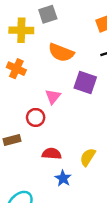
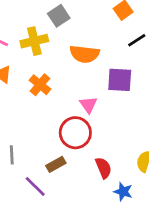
orange cross: (16, 69) -> (40, 85), turned 30
red circle: (36, 117) -> (75, 133), size x1.5
red semicircle: (52, 154) -> (103, 168), turned 78

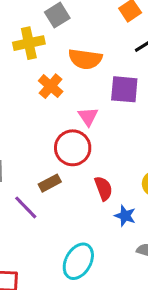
orange cross: (40, 85) -> (51, 86), moved

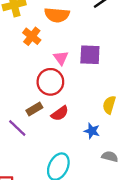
purple square: (124, 89) -> (90, 55), moved
red semicircle: (103, 188) -> (60, 113), moved, turned 78

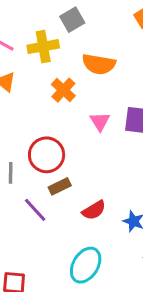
red circle: (50, 82) -> (47, 155), moved
red semicircle: (60, 113) -> (94, 210), moved

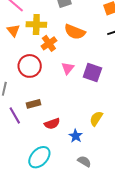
yellow cross: (43, 47) -> (36, 24), moved
red circle: (47, 155) -> (30, 66), moved

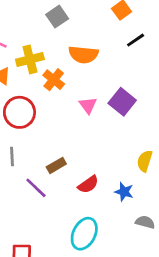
red circle: (30, 66) -> (19, 112), moved
purple square: (92, 73) -> (122, 102), turned 36

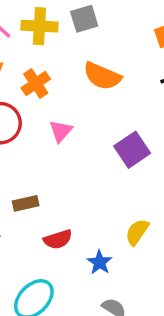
yellow cross: (30, 59) -> (39, 26), moved
orange cross: (54, 80) -> (36, 84), moved
pink triangle: (88, 105) -> (61, 131), moved

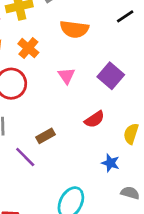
pink triangle: (61, 131) -> (66, 76), moved
red semicircle: (58, 239) -> (94, 119), moved

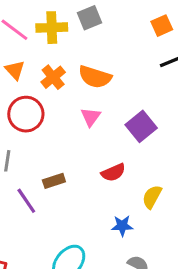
orange semicircle: (74, 29) -> (95, 77), moved
blue star: (110, 163) -> (122, 226), turned -30

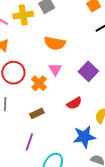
orange cross: (53, 77) -> (39, 83), moved
purple line: (26, 201) -> (29, 142), moved, turned 60
blue star: (122, 226) -> (84, 137), size x1.6

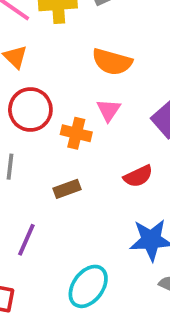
orange cross: (39, 83) -> (76, 133), turned -35
purple line: (29, 142) -> (26, 240), moved

